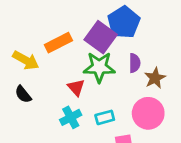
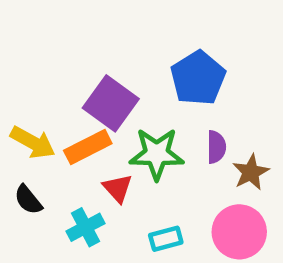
purple square: (101, 37) -> (111, 103), moved
orange rectangle: (58, 43) -> (88, 147), moved
cyan cross: (71, 117) -> (85, 227), moved

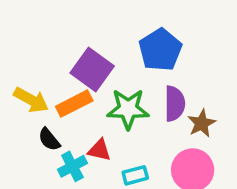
purple semicircle: (216, 147) -> (175, 104), size x1.4
red triangle: (118, 188) -> (99, 150), moved, turned -35
black semicircle: (28, 200) -> (49, 139), moved

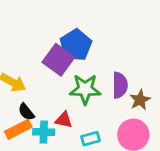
blue pentagon: (160, 50) -> (76, 45), moved
orange rectangle: (74, 104) -> (18, 129), moved
cyan cross: (72, 166) -> (44, 132), turned 30

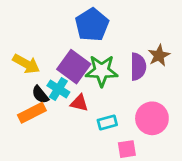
purple square: (58, 60) -> (74, 67), moved
brown star: (140, 100) -> (159, 55), moved
cyan cross: (44, 132) -> (58, 89), moved, turned 30

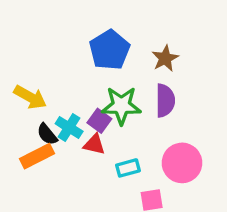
brown star: (159, 55) -> (165, 58), moved
purple square: (74, 67) -> (99, 121), moved, size x0.6

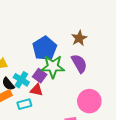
blue pentagon: (109, 50) -> (45, 48), moved
purple semicircle: (165, 101) -> (79, 64), turned -30
cyan rectangle: (128, 168) -> (24, 104), moved

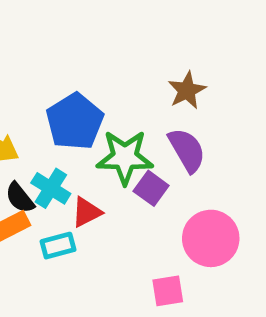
blue pentagon: (45, 48) -> (75, 121), moved
purple square: (40, 76) -> (151, 188), moved
red triangle: (37, 90) -> (87, 212), turned -40

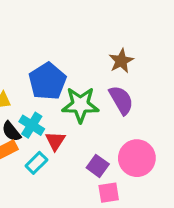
purple square: (151, 188) -> (98, 166), moved
red triangle: (87, 212) -> (55, 141), turned -30
cyan rectangle: (58, 246) -> (36, 163), turned -30

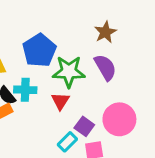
cyan cross: (32, 125) -> (25, 90), turned -30
red triangle: (55, 141) -> (60, 101), moved
cyan rectangle: (36, 163) -> (67, 142), moved

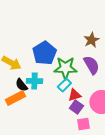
red triangle: (60, 101) -> (74, 95), moved, turned 40
cyan rectangle: (67, 142) -> (64, 85), moved

